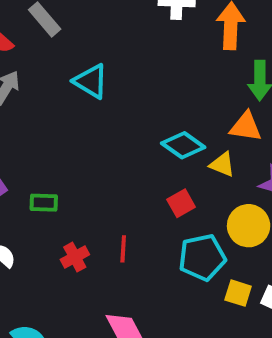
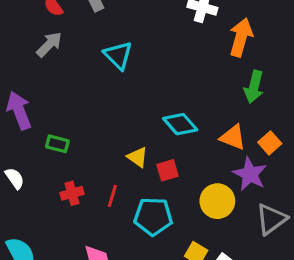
orange triangle: (246, 127) -> (233, 137), moved
yellow triangle: (222, 164) -> (138, 157), moved
cyan pentagon: (202, 257) -> (153, 216), moved

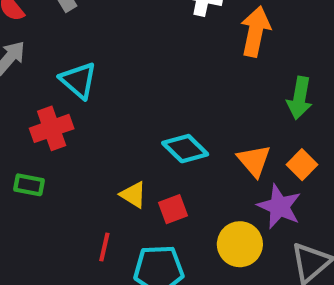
cyan triangle: (118, 55) -> (78, 80), moved
green arrow: (254, 87) -> (300, 98), moved
orange triangle: (233, 137) -> (254, 161), turned 32
red cross: (72, 193) -> (52, 128), moved, size x1.4

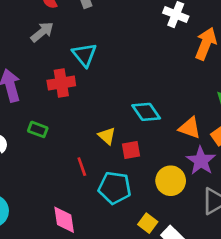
orange triangle: (254, 161) -> (190, 128), turned -40
green rectangle: (29, 185) -> (38, 129), moved
red line: (104, 247) -> (82, 167), turned -42

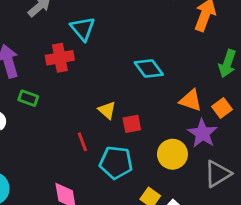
cyan diamond: (146, 112) -> (149, 69), moved
green rectangle: (38, 129) -> (28, 98), moved

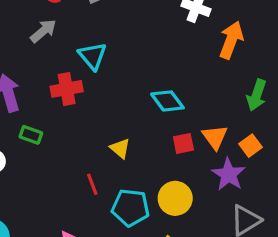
orange triangle: (191, 100) -> (215, 137), turned 35
red square: (132, 124) -> (183, 143), moved
yellow circle: (172, 154) -> (175, 198), moved

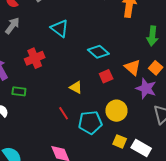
cyan triangle: (92, 56) -> (60, 28), moved
red square: (183, 143) -> (106, 76), moved

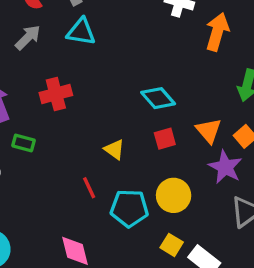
cyan triangle: (60, 28) -> (81, 32), moved, turned -36

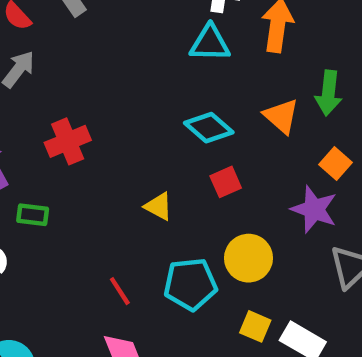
cyan triangle: (81, 32) -> (210, 43), moved
orange triangle: (209, 131) -> (281, 116), moved
red line: (89, 188) -> (120, 291), moved

